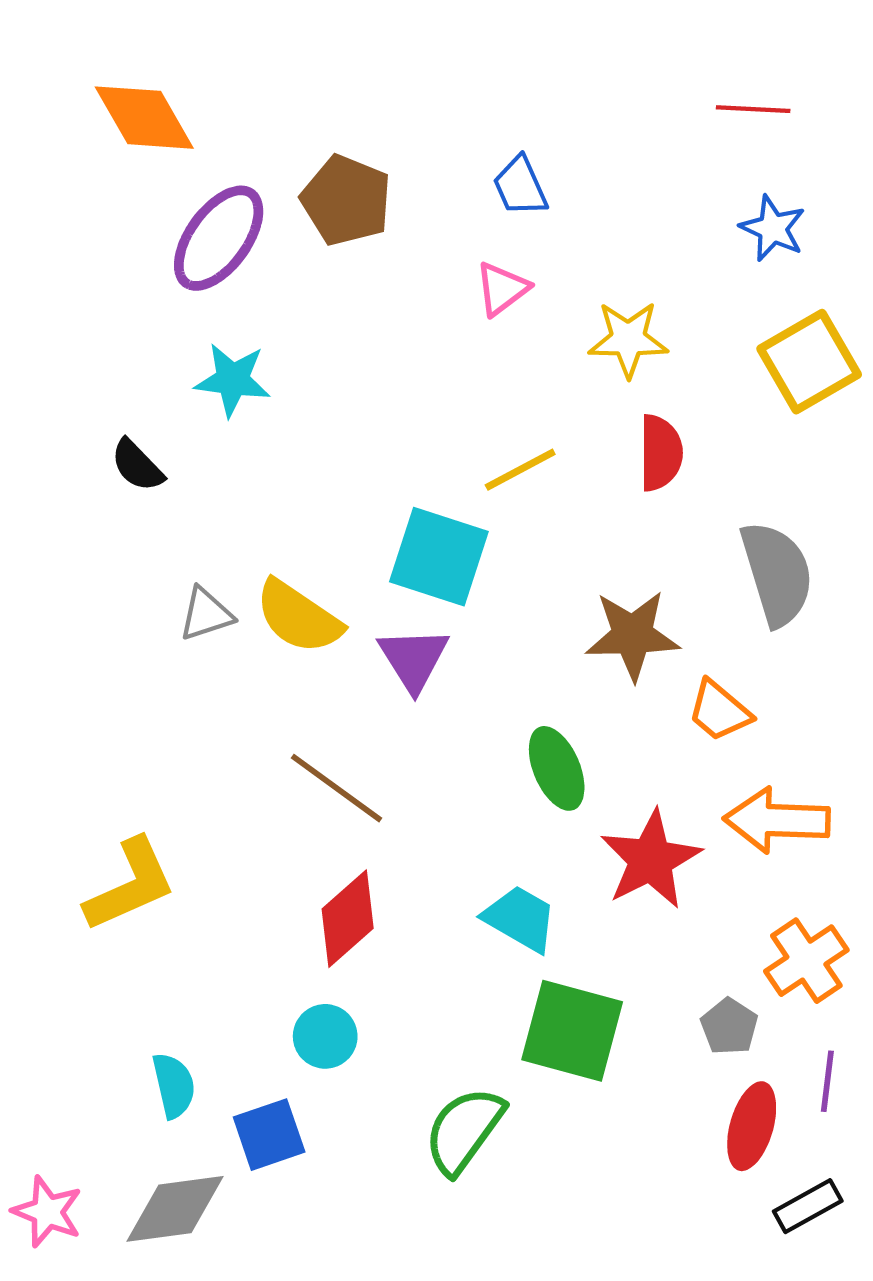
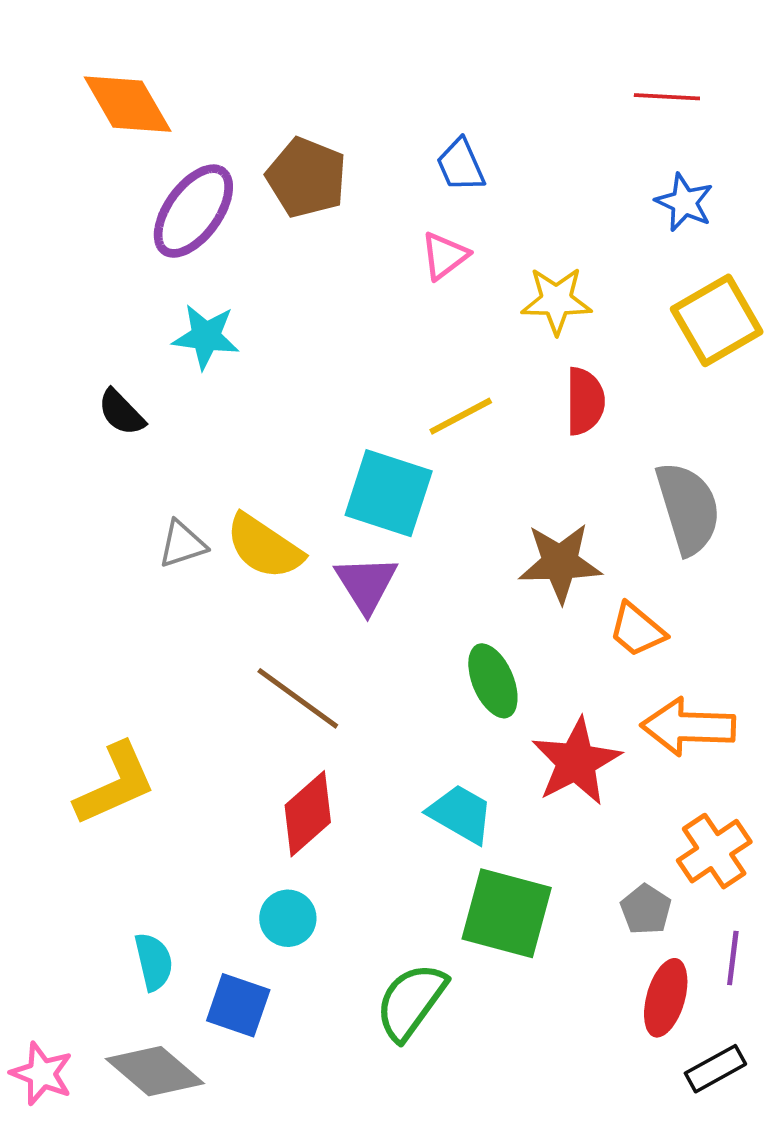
blue square: (269, 1135) -> (238, 1005), turned 38
gray diamond: (175, 1209) -> (155, 1071), turned 48

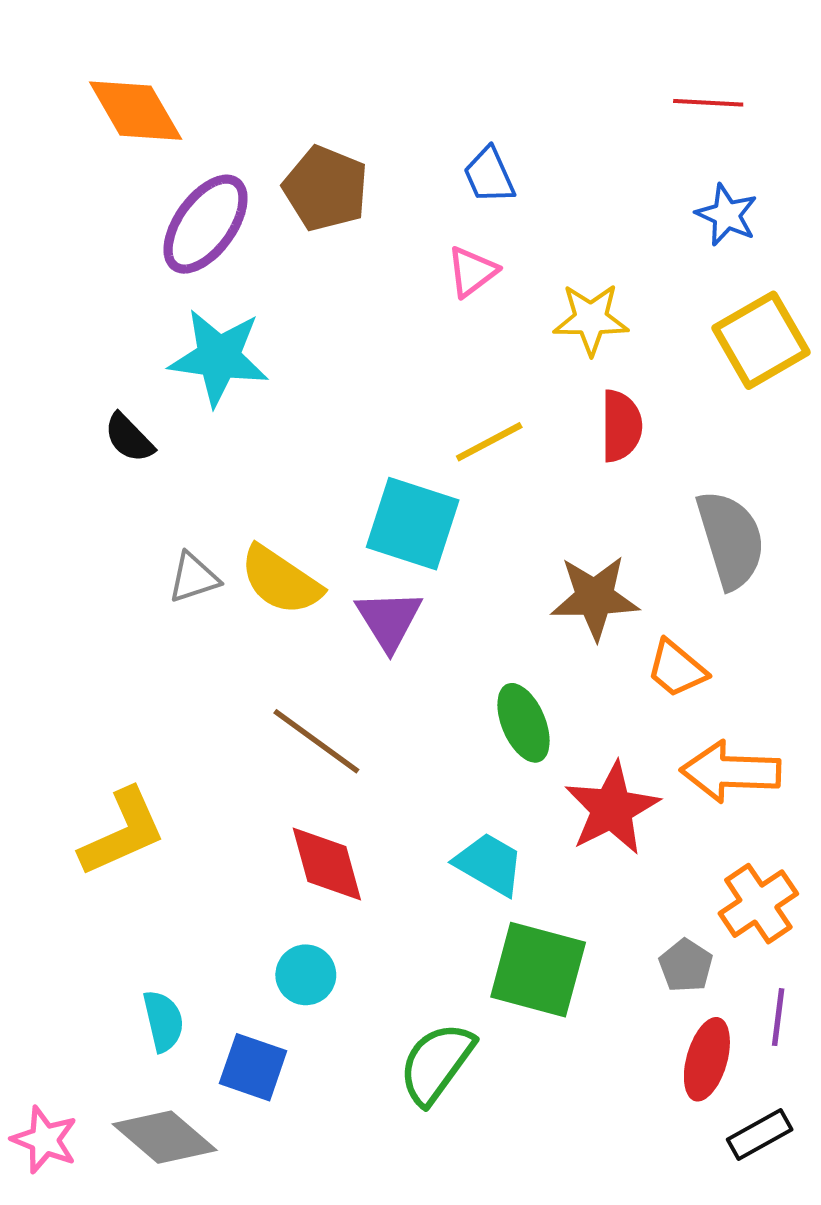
cyan star: (206, 337) -> (219, 357), size x1.4
red diamond: (308, 814) -> (327, 864), turned -64

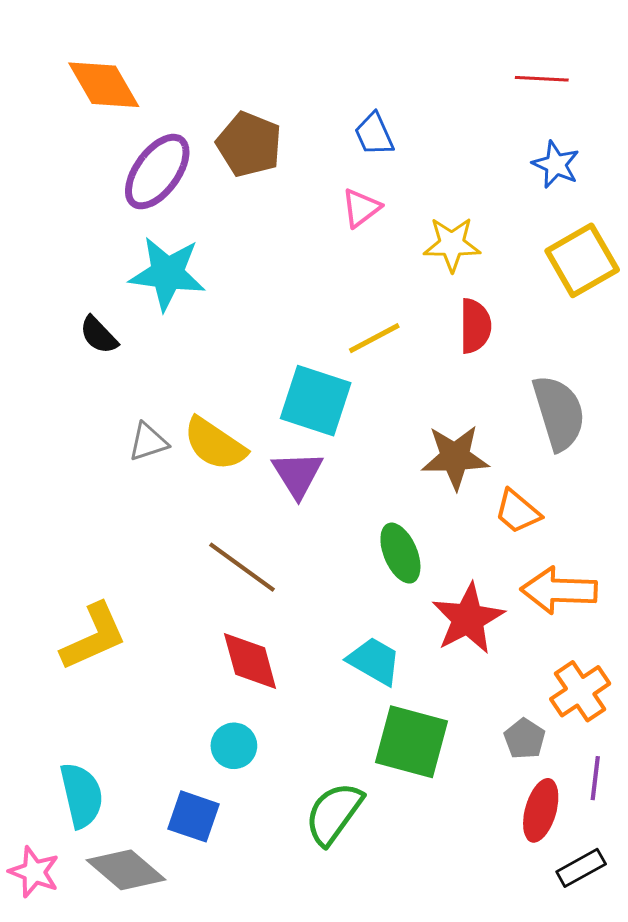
cyan semicircle: (163, 1021) -> (82, 795), moved, size x1.4

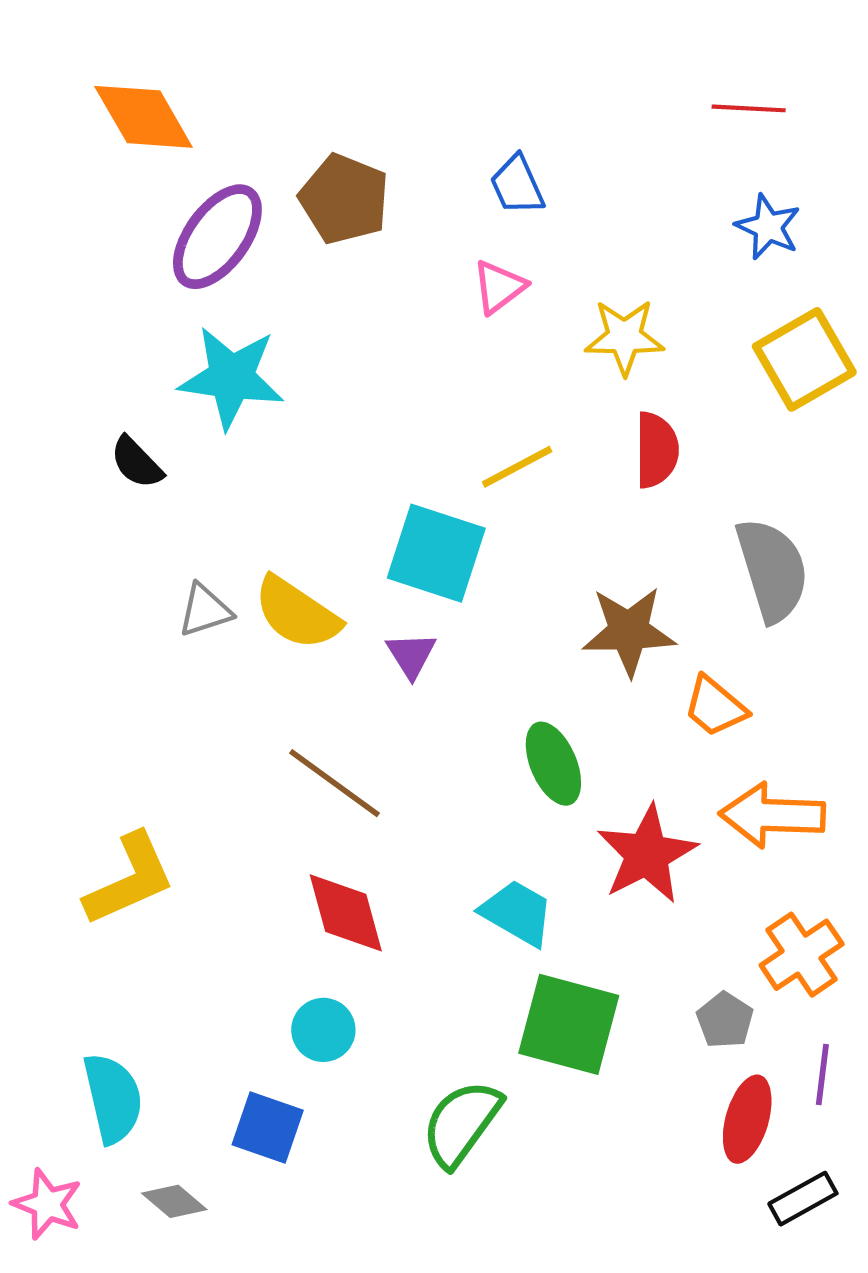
purple triangle: (297, 474) -> (411, 655), size x0.7
gray diamond: (126, 870) -> (174, 1201), size x0.6

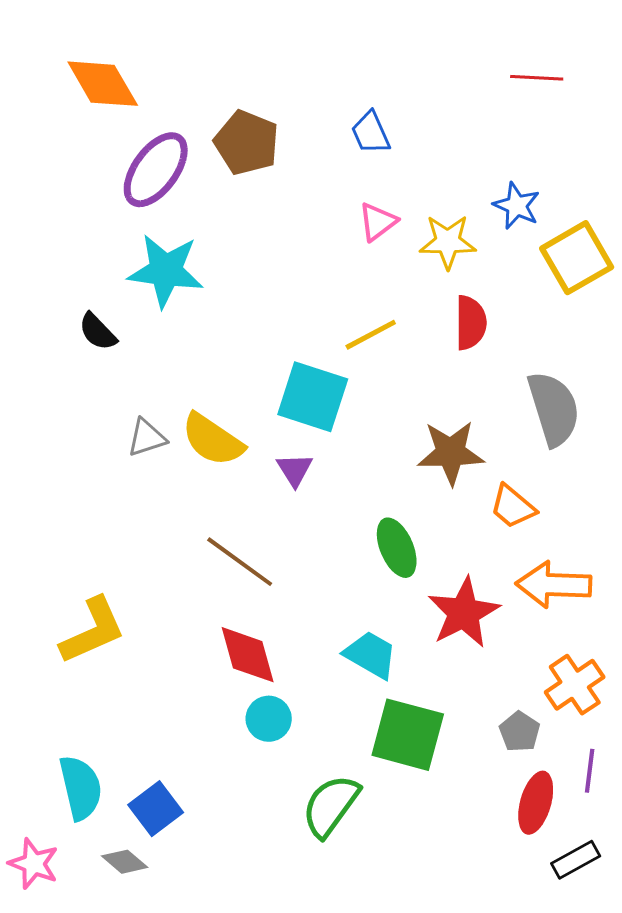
blue star: (768, 227) -> (517, 206), moved
pink triangle: (499, 287) -> (378, 222), moved
cyan circle: (323, 1030) -> (269, 719), moved
blue square: (268, 1128) -> (156, 809), moved, turned 34

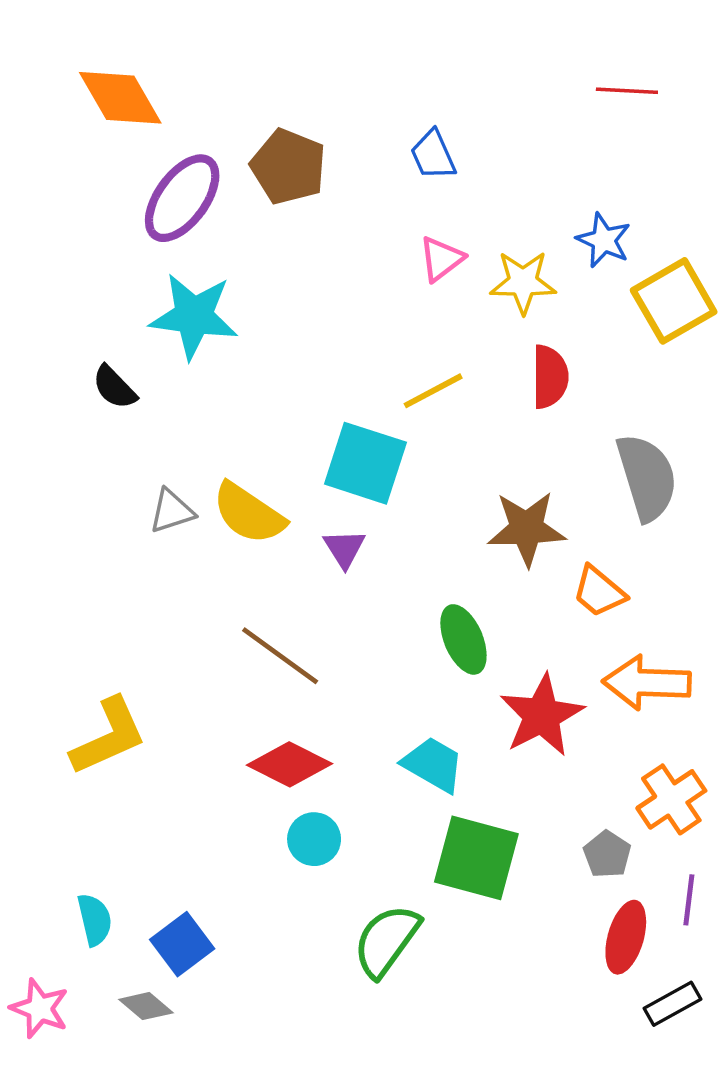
red diamond: (248, 655) -> (290, 764), turned -48
cyan semicircle: (81, 788) -> (95, 920), size x0.7

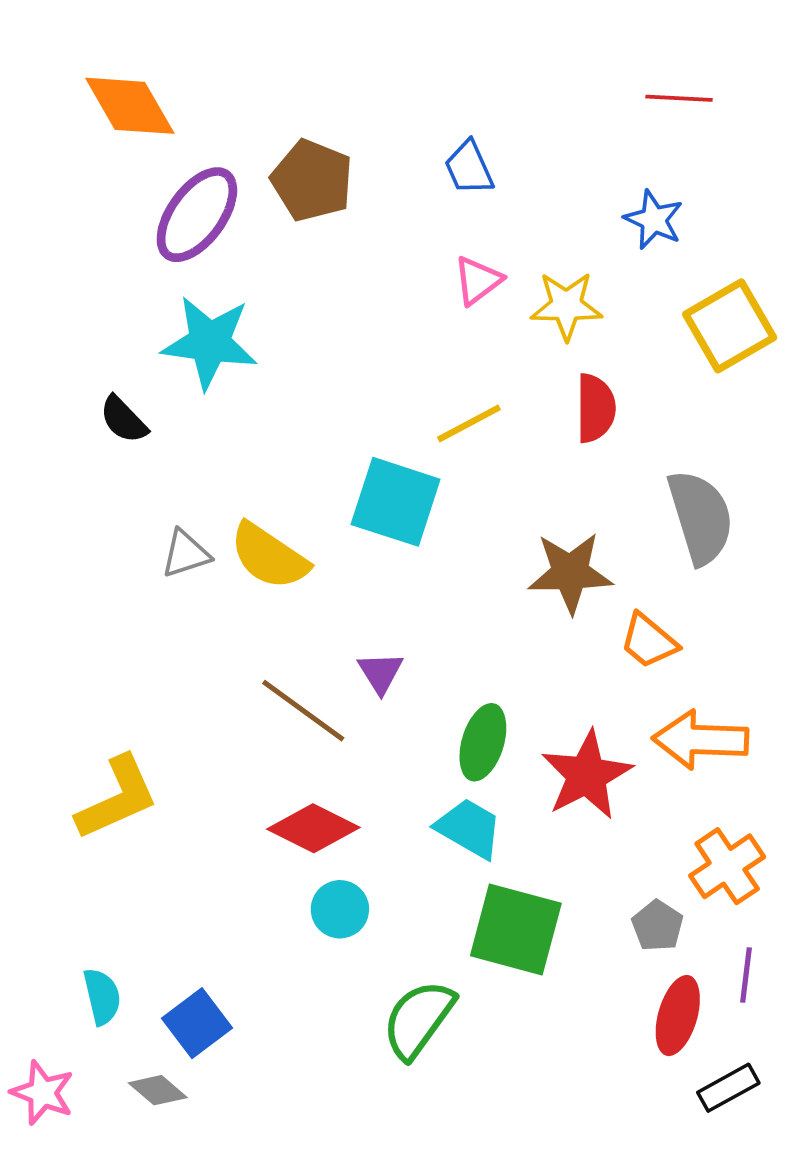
blue star: (604, 240) -> (654, 220), moved
purple triangle: (344, 548) -> (380, 673), moved
green ellipse: (463, 639) -> (483, 742), moved, turned 40

